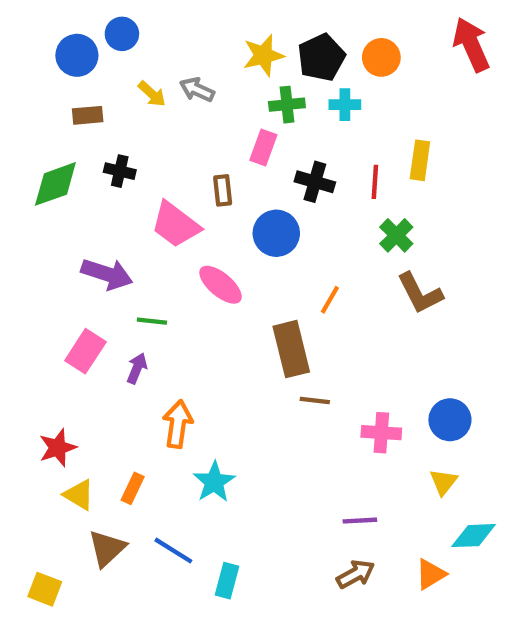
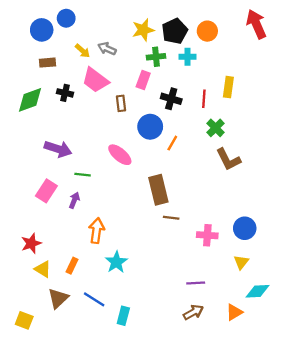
pink trapezoid: (176, 225) -> (95, 80), moved
orange line: (330, 300) -> (172, 143), moved

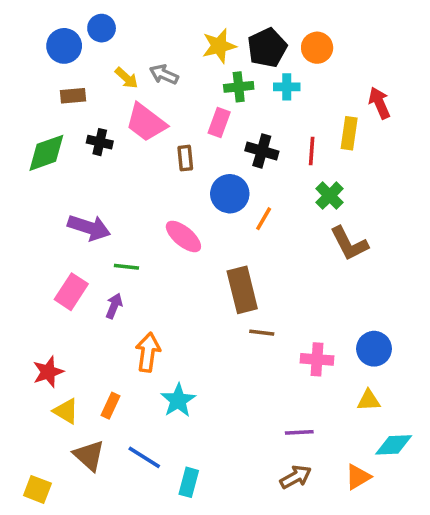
red arrow: (256, 24) -> (379, 103), moved, size x0.7
yellow triangle: (241, 262) -> (369, 400), turned 49
brown triangle: (58, 298) -> (89, 456), turned -35

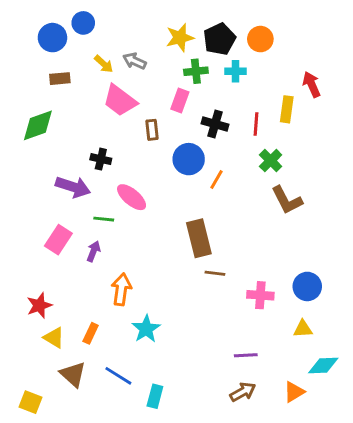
black cross: (100, 142) -> (101, 159), moved
pink ellipse: (183, 236) -> (132, 197), moved

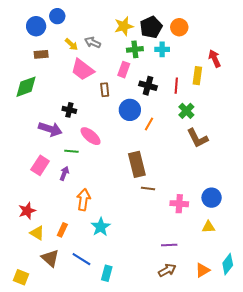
cyan diamond: (323, 366) -> (228, 264), moved, turned -50

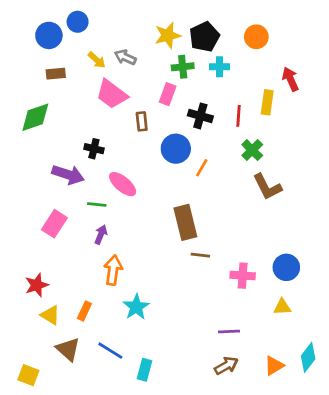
orange circle: (179, 27) -> (256, 37), moved
purple arrow: (64, 173) -> (101, 235), moved

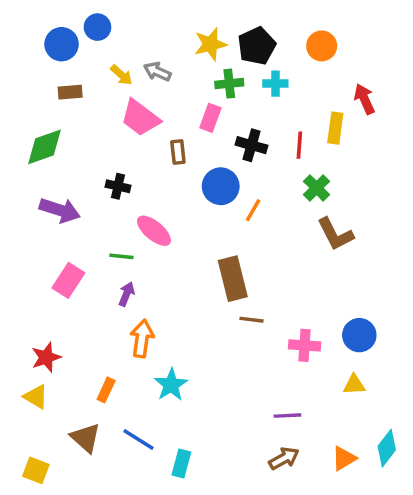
purple arrow: (68, 175) -> (60, 210), moved
yellow triangle: (50, 315) -> (36, 397), moved

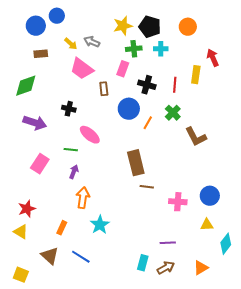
black pentagon: (257, 46) -> (150, 27), turned -30
green cross: (317, 188) -> (173, 113), moved
cyan diamond: (387, 448) -> (226, 244), moved
cyan rectangle: (181, 463) -> (143, 263), moved

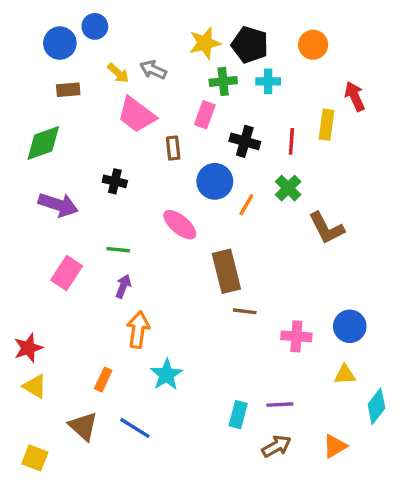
pink ellipse: (90, 135) -> (180, 225), moved
red star: (27, 209) -> (28, 348), moved
cyan rectangle: (143, 263) -> (238, 415), moved

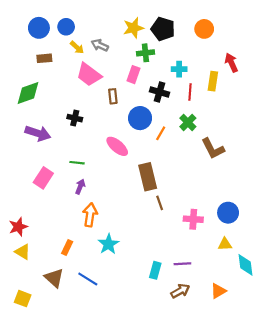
blue circle: (95, 26) -> (66, 27), moved
cyan cross: (268, 81) -> (179, 69), moved
brown line: (245, 311) -> (160, 203), turned 64
cyan diamond: (376, 406) -> (245, 265), turned -45

